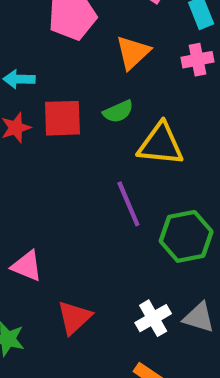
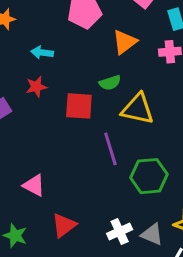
red square: (62, 118) -> (79, 106), moved

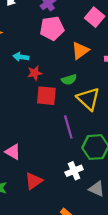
red star: (36, 87) -> (35, 73), moved
yellow triangle: (138, 109) -> (88, 99), turned 30
white cross: (120, 232) -> (74, 171), moved

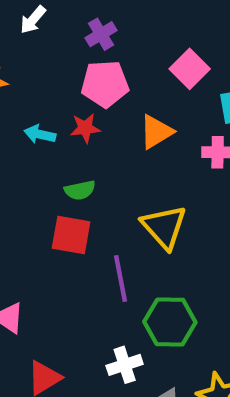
red star: (35, 73) -> (85, 128), moved
green semicircle: (69, 80) -> (80, 190), moved
red square: (46, 96) -> (71, 235), moved

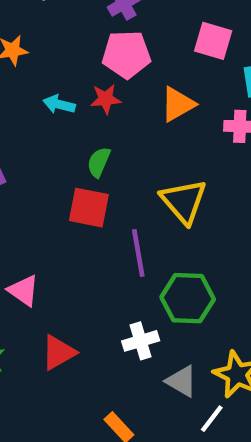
pink square: (190, 69) -> (213, 41), turned -30
green semicircle: (80, 190) -> (99, 162), turned 124

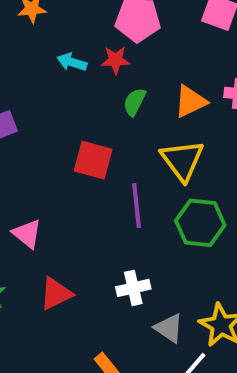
orange triangle: (178, 104) -> (190, 101), moved
green semicircle: (99, 162) -> (135, 102), moved
green hexagon: (188, 298) -> (200, 223), moved

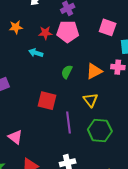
red star: (116, 60) -> (45, 33), moved
yellow triangle: (182, 160) -> (90, 100), size x0.7

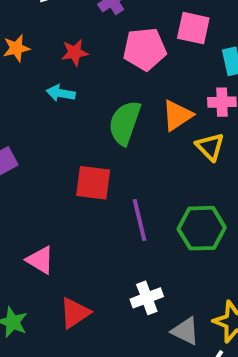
pink pentagon: (68, 32) -> (145, 49), moved
green semicircle: (67, 72) -> (125, 123), size x1.6
yellow triangle: (90, 100) -> (210, 147), moved

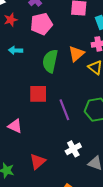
pink pentagon: (145, 49) -> (41, 24), moved
red star: (75, 52) -> (11, 20), moved
pink triangle: (40, 260) -> (15, 126), moved

